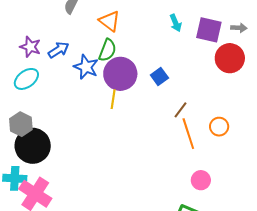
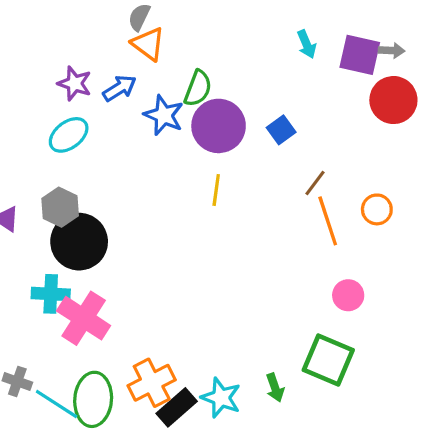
orange triangle: (110, 21) -> (148, 44), moved
gray arrow: (239, 28) -> (392, 51), moved
yellow line: (113, 99) -> (216, 190), moved

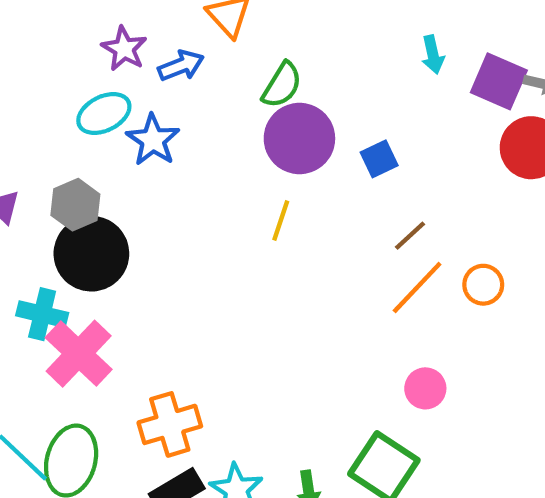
blue star: (164, 115) -> (153, 140), moved
orange line: (328, 221) -> (417, 288), turned 51
orange cross: (152, 383) -> (170, 424), moved

